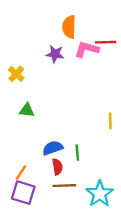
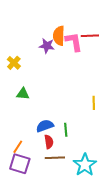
orange semicircle: (69, 27) -> (59, 36), moved
pink L-shape: (87, 49) -> (74, 42), turned 65

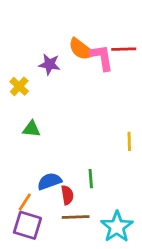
orange semicircle: (59, 36) -> (81, 49), turned -54
purple star: (47, 46) -> (49, 64), moved
blue semicircle: (45, 126) -> (49, 181), moved

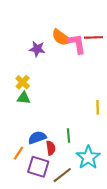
yellow cross: (19, 86) -> (23, 82), moved
brown line: (76, 217) -> (62, 175), moved, turned -36
purple square: (27, 225) -> (38, 167), moved
cyan star: (117, 227) -> (88, 157), moved

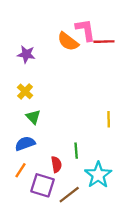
pink L-shape: (77, 44) -> (85, 30), moved
purple star: (37, 49) -> (26, 54), moved
green triangle: (24, 98) -> (33, 117), moved, turned 40
blue semicircle: (37, 138) -> (25, 144), moved

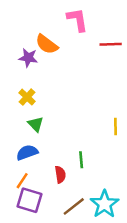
pink L-shape: (85, 30) -> (77, 20), moved
orange semicircle: (68, 42) -> (47, 44), moved
cyan star: (98, 175) -> (104, 204), moved
purple square: (42, 185) -> (29, 200), moved

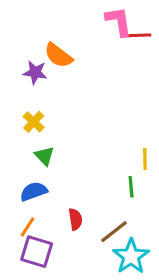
pink L-shape: (77, 20) -> (119, 21), moved
red line: (111, 44) -> (137, 35), moved
green line: (81, 160) -> (131, 187), moved
brown line: (74, 206) -> (114, 232), moved

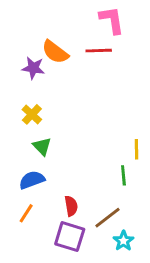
red line: (137, 35) -> (99, 51), moved
purple square: (37, 252) -> (70, 237), moved
cyan star: (131, 256) -> (123, 241), size x0.6

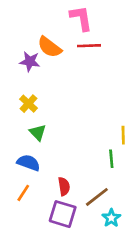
pink L-shape: (112, 20) -> (81, 18), moved
blue semicircle: (32, 180) -> (28, 163), turned 40

